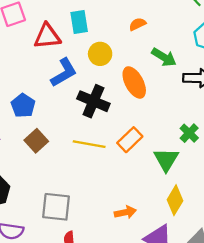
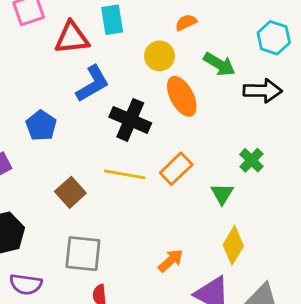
yellow circle: (100, 54) -> (159, 56), moved
brown square: (36, 141) -> (70, 192), moved
green triangle: (166, 159) -> (222, 194), size x0.7
orange arrow: (125, 212) -> (171, 261), turned -30

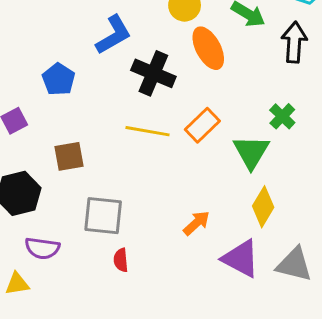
black arrow: (263, 91) -> (294, 42), turned -87
brown square: (70, 192) -> (69, 156), moved, turned 32
green triangle: (222, 194) -> (251, 152), size x1.5

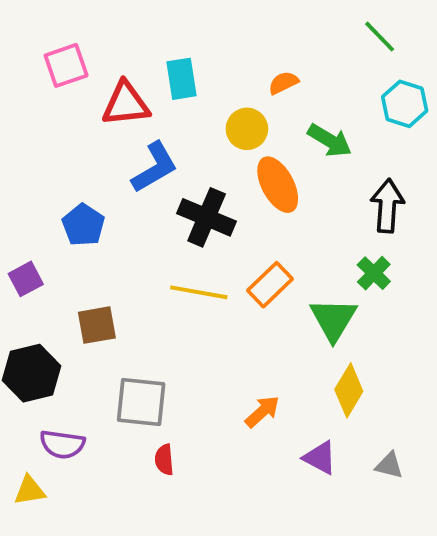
black arrow: (294, 42) -> (387, 206), moved
purple triangle: (241, 259) -> (320, 458), size x0.7
gray triangle: (294, 264) -> (389, 465), size x0.6

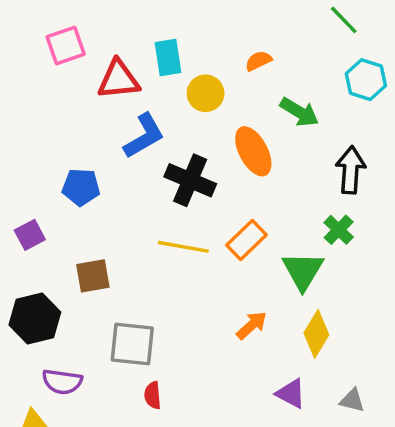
yellow circle: (247, 129) -> (206, 93), moved
blue pentagon: (83, 225) -> (81, 187), turned -30
orange arrow: (262, 412) -> (252, 325), moved

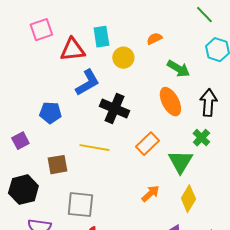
orange ellipse: (253, 151) -> (170, 102), moved
yellow line: (183, 247) -> (94, 148), moved

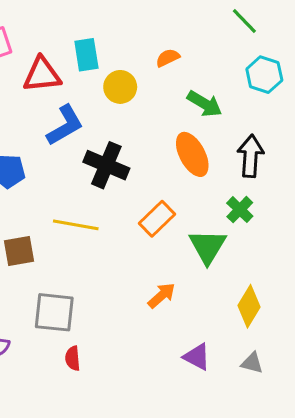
yellow diamond: (188, 199) -> (249, 306), moved

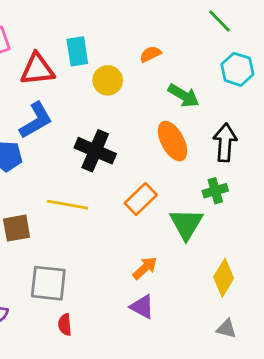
blue L-shape: (65, 125) -> (36, 120), moved
green cross: (240, 210) -> (215, 191), turned 30
purple triangle: (197, 357) -> (142, 307), moved

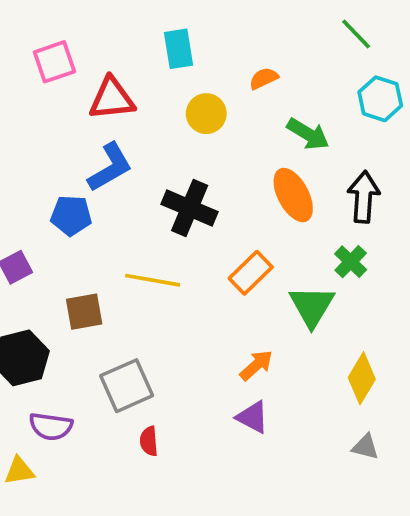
cyan rectangle: (77, 51) -> (178, 49), moved
green cross: (215, 191) -> (351, 262), turned -30
gray square: (48, 283) -> (127, 386), turned -30

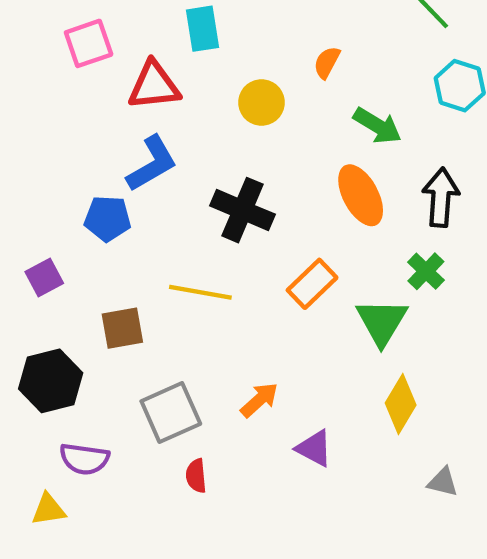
cyan rectangle: (178, 49) -> (202, 29), moved
orange semicircle: (264, 78) -> (327, 62), turned -36
orange arrow: (256, 365) -> (259, 400), moved
yellow diamond: (362, 378) -> (401, 404), moved

